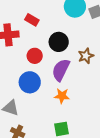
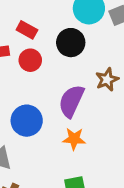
black circle: (59, 42) -> (71, 43), moved
red circle: (35, 56) -> (30, 60), moved

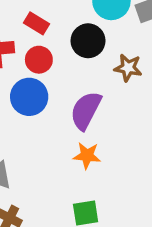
brown star: (107, 80) -> (128, 68), moved, turned 30
blue circle: (27, 121) -> (29, 97), moved

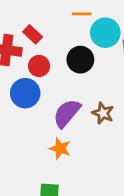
red rectangle: (36, 23) -> (33, 34), moved
brown star: (128, 68) -> (103, 113), moved

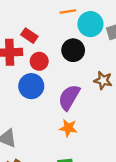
brown star: (103, 113) -> (103, 80), moved

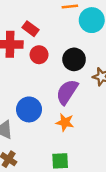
black circle: (73, 50) -> (74, 59), moved
blue circle: (31, 86) -> (29, 109), moved

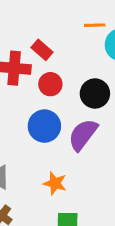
blue circle: (29, 109) -> (44, 126), moved
orange star: (65, 122) -> (55, 183), moved

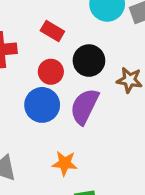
red rectangle: (42, 50) -> (52, 31), moved
red circle: (50, 84) -> (51, 72), moved

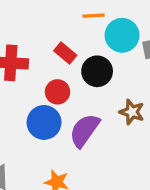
black circle: (89, 61) -> (97, 71), moved

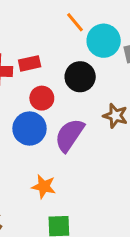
orange line: (94, 16) -> (75, 22), turned 55
red rectangle: (65, 53) -> (30, 63), moved, turned -50

